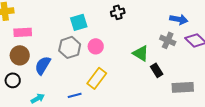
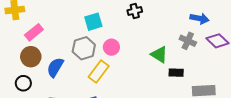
pink rectangle: (23, 32) -> (34, 32), turned -36
black rectangle: (157, 70) -> (176, 73), turned -56
yellow rectangle: (97, 78) -> (99, 72), moved

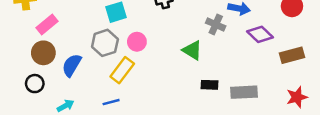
gray cross: (188, 41) -> (216, 25), moved
black rectangle: (176, 73) -> (210, 85), moved

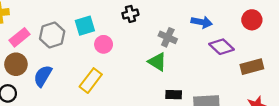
gray cross: (216, 25) -> (168, 37), moved
pink circle: (137, 42) -> (104, 44), moved
gray hexagon: (105, 43) -> (52, 35), moved

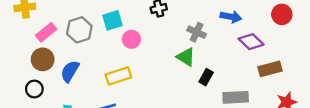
brown rectangle: (252, 67) -> (270, 69), moved
yellow rectangle: (91, 81) -> (118, 76), turned 35
black rectangle: (174, 95) -> (206, 77), moved, turned -63

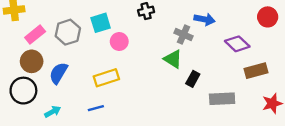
blue arrow: (231, 17) -> (205, 19), moved
black circle: (34, 89) -> (23, 91), size x1.5

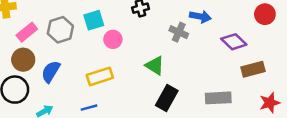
green triangle: (173, 59) -> (155, 66), moved
black rectangle: (193, 79) -> (167, 98), moved, size x1.5

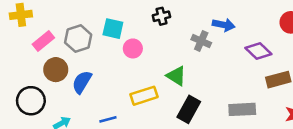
cyan square: (94, 20) -> (113, 29), turned 30
brown circle: (23, 60) -> (56, 70), moved
blue semicircle: (51, 72) -> (82, 82), moved
yellow rectangle: (100, 76) -> (144, 96), moved

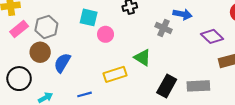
gray hexagon: (78, 39) -> (46, 27), moved
pink rectangle: (43, 41) -> (19, 29), moved
black rectangle: (189, 109) -> (167, 86), moved

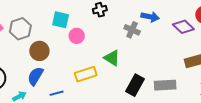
purple diamond: (212, 36) -> (183, 27), moved
brown circle: (40, 52) -> (39, 51), moved
blue semicircle: (62, 63) -> (35, 76), moved

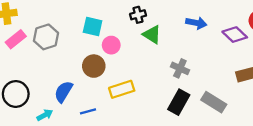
gray cross: (132, 30) -> (180, 68), moved
brown circle: (39, 51) -> (94, 66), moved
green triangle: (112, 58) -> (152, 35), moved
gray rectangle: (165, 85) -> (214, 102), turned 35

